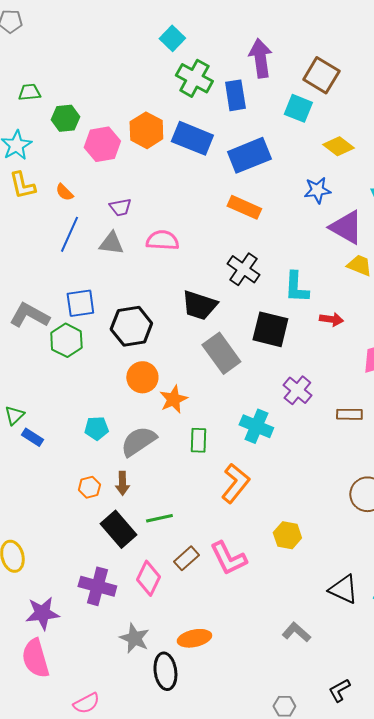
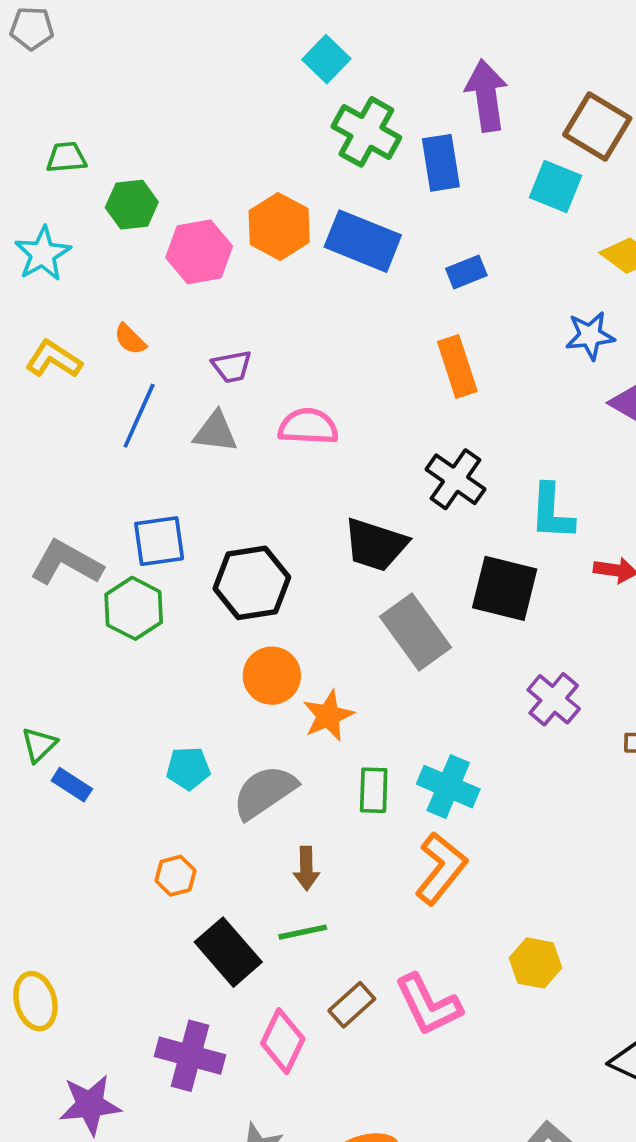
blue rectangle: (249, 155) -> (466, 272), size x0.5
yellow L-shape: (22, 185) -> (54, 359), moved, turned 136
orange rectangle: (244, 207) -> (457, 367), turned 48
cyan cross: (256, 426) -> (448, 787), moved
brown arrow: (122, 483) -> (306, 868), moved

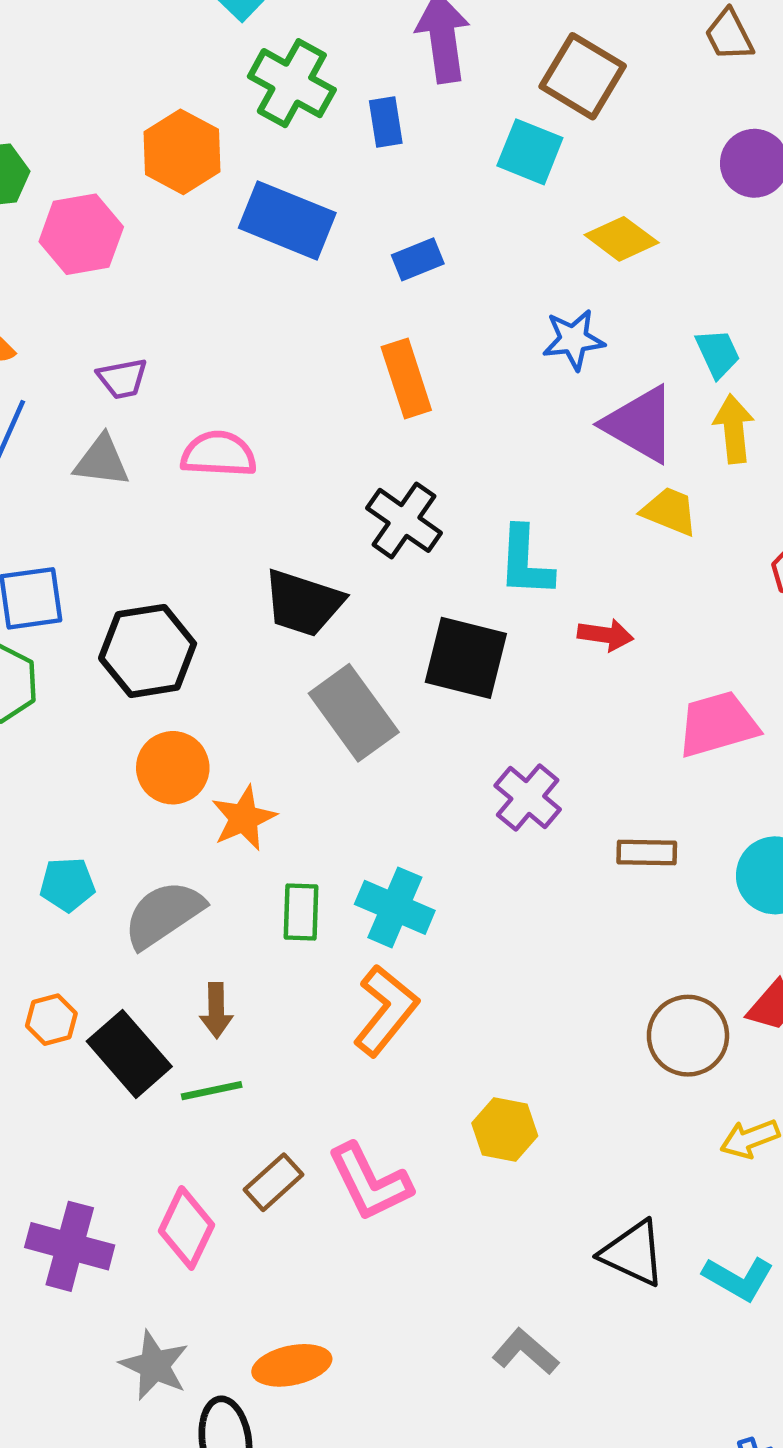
blue rectangle: (441, 163) -> (386, 122), size x0.7
orange hexagon: (279, 226) -> (182, 152), moved
black rectangle: (228, 952) -> (129, 1054), moved

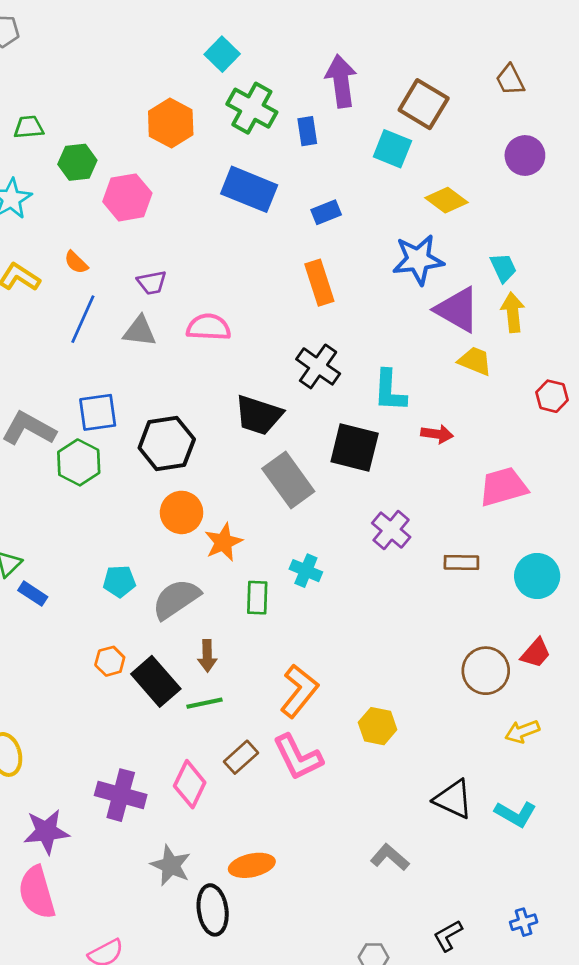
orange hexagon: (182, 152) -> (171, 123), moved
blue star: (573, 340) -> (418, 260), size x1.4
cyan cross: (395, 907) -> (306, 571), moved, size x0.7
orange L-shape: (386, 1010) -> (299, 691), moved

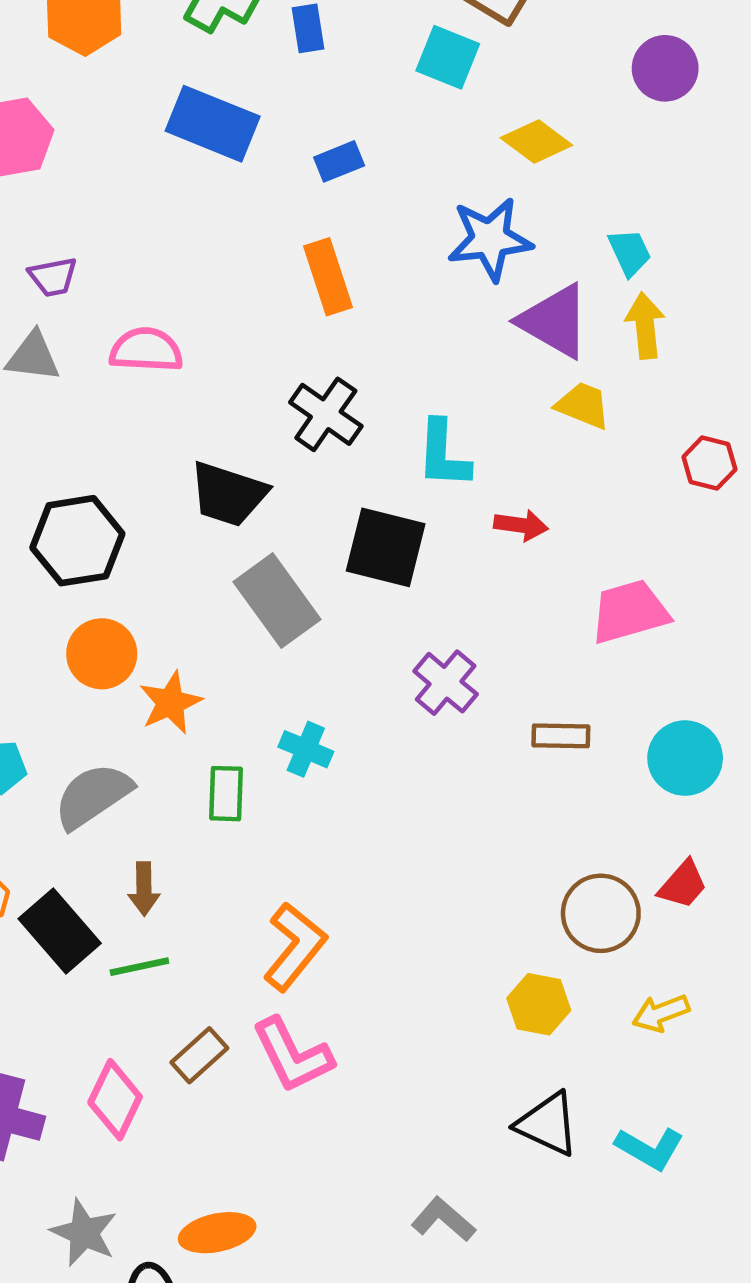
yellow hexagon: (378, 726) -> (539, 1004), moved

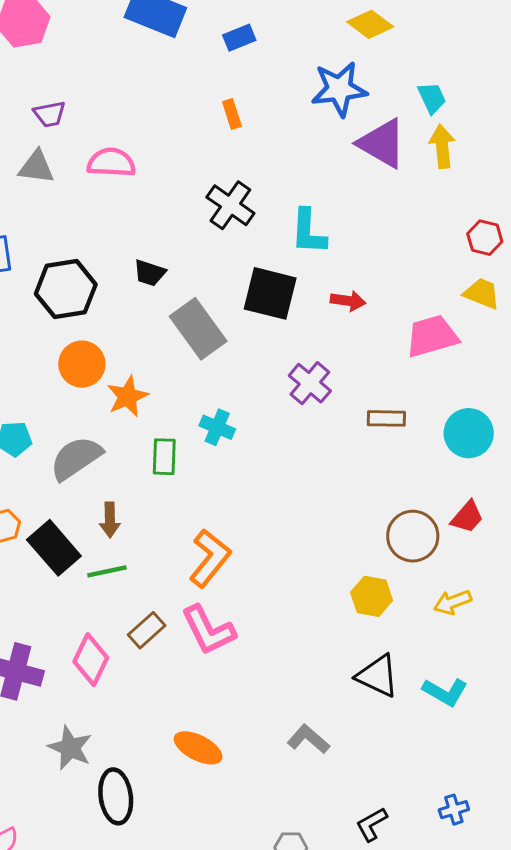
orange rectangle: (328, 277) -> (232, 114), size x0.6
yellow trapezoid: (583, 405) -> (482, 293), moved
black trapezoid: (228, 494) -> (150, 273), moved, size x0.6
red arrow: (521, 525) -> (348, 301), moved
orange ellipse: (217, 1233) -> (198, 748), moved, turned 39

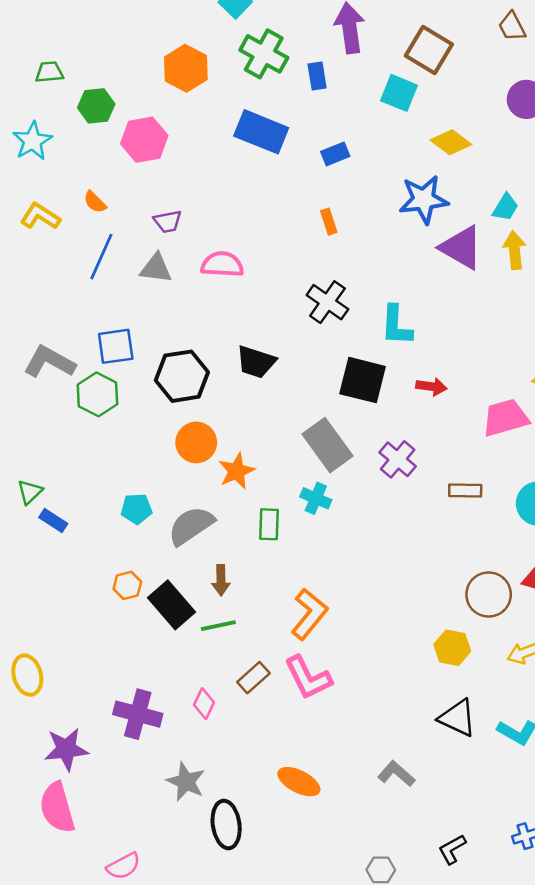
cyan trapezoid: (432, 98) -> (506, 207), turned 56
black trapezoid: (150, 273) -> (256, 362), size x1.4
gray rectangle: (198, 329) -> (327, 445), moved
pink diamond: (91, 660) -> (204, 704), size x0.7

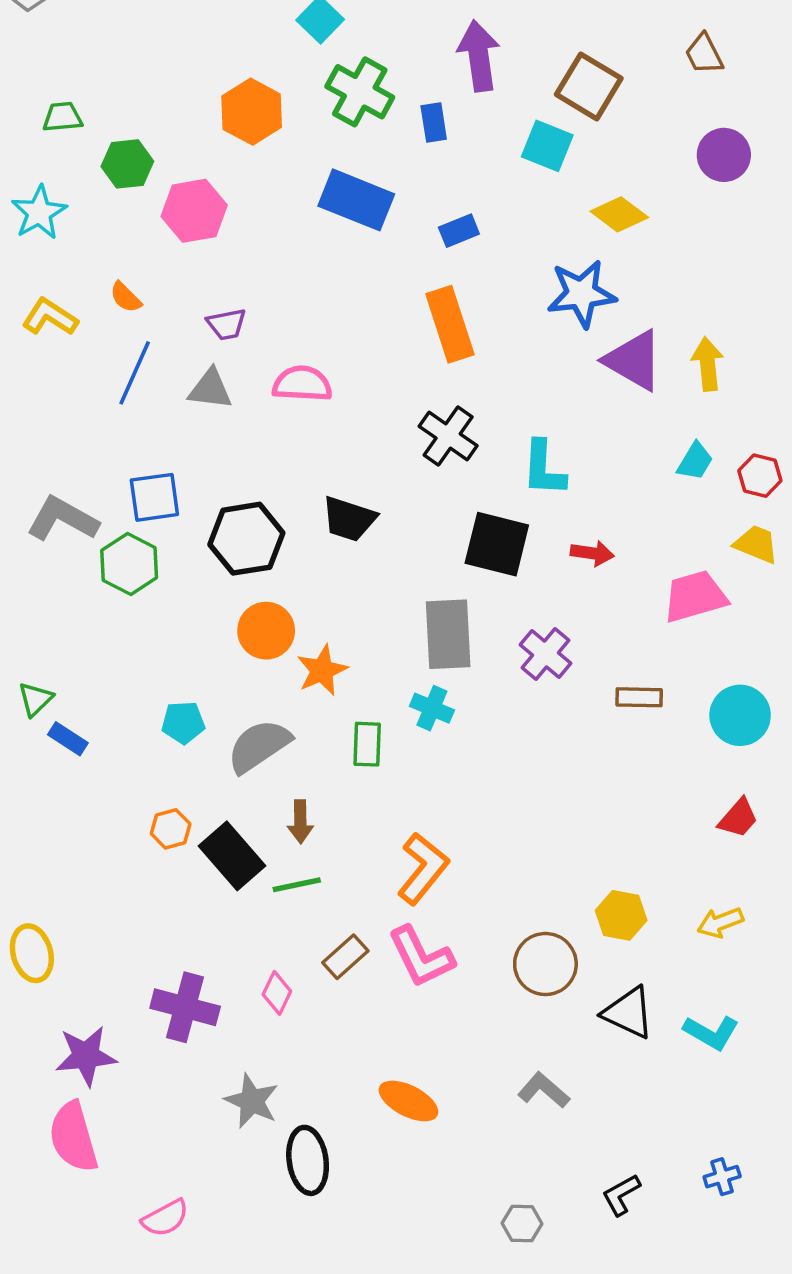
cyan trapezoid: (506, 207) -> (695, 461), moved
orange rectangle: (329, 222) -> (450, 324), size x2.0
gray rectangle: (327, 445) -> (448, 634), turned 33
brown circle: (489, 594) -> (545, 964), moved

